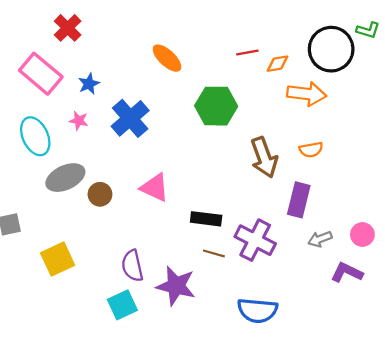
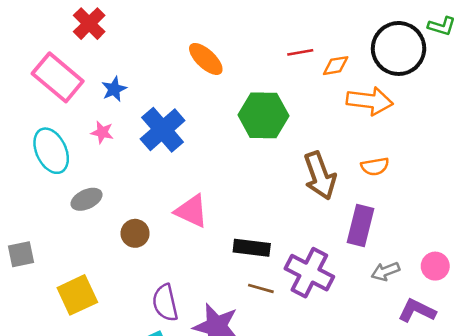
gray ellipse: (65, 178) -> (87, 199), size x0.7
brown circle: (100, 194) -> (135, 233), moved

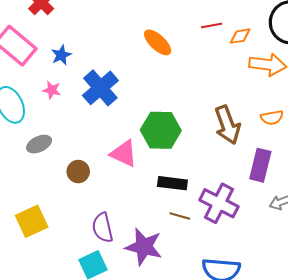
orange ellipse: (206, 59) -> (158, 42), moved
green hexagon: (263, 115) -> (161, 130), moved

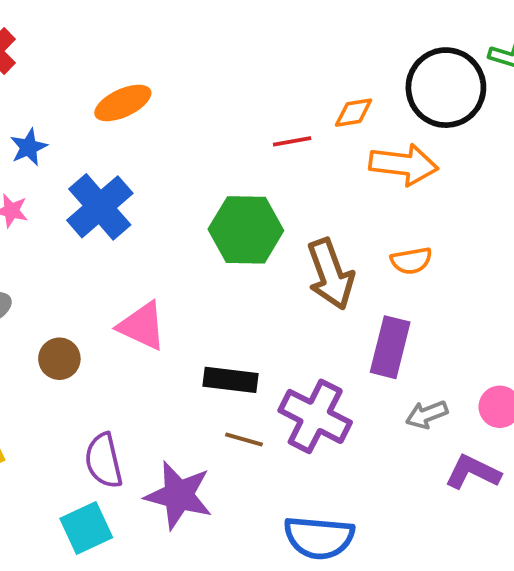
red line: (212, 25) -> (292, 141), moved
orange ellipse: (158, 42) -> (123, 103), moved, turned -68
green hexagon: (161, 130) -> (246, 230), moved

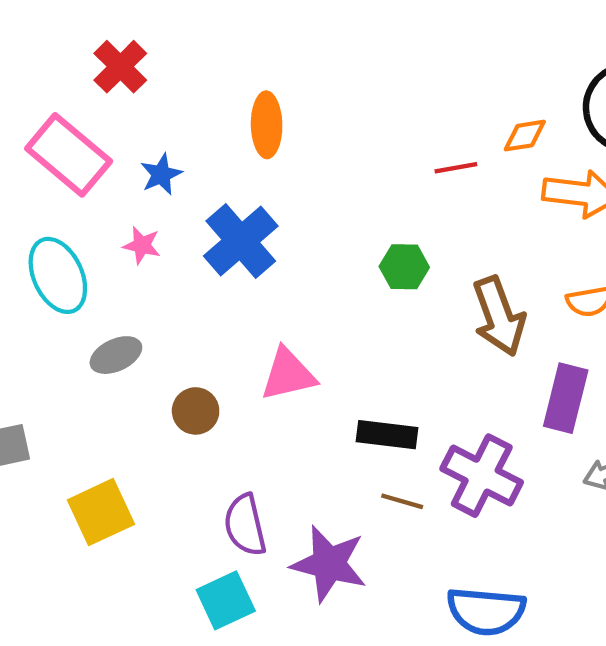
orange ellipse: (123, 103) -> (267, 125), turned -66
green hexagon: (246, 230) -> (404, 267), size x0.6
pink triangle: (142, 326) -> (288, 374), turned -38

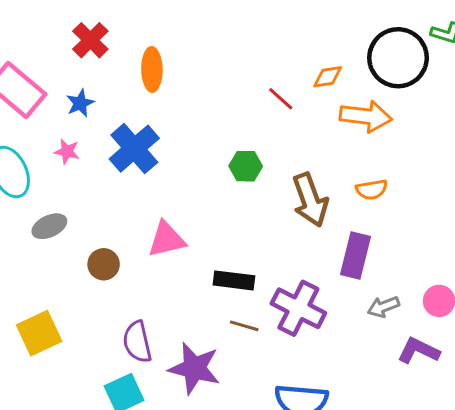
red cross: (120, 67) -> (90, 40), moved
red line: (456, 168) -> (281, 99), turned 52

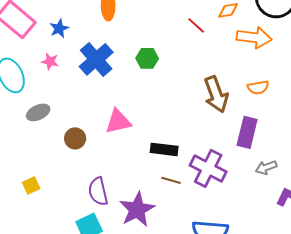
green hexagon: (246, 166) -> (147, 58), moved
yellow square: (39, 333) -> (31, 185), size x0.6
purple star: (194, 368) -> (137, 209), turned 30

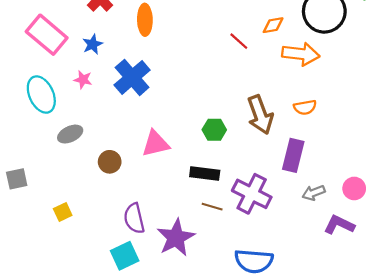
green hexagon: (147, 58) -> (214, 130), moved

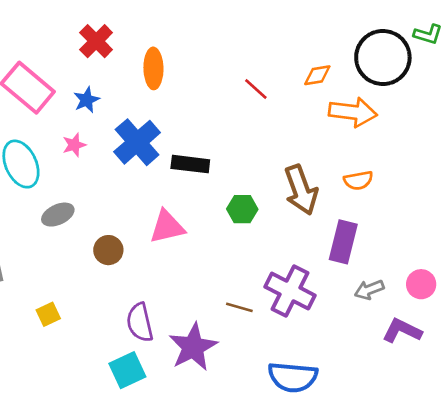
red line: (239, 41) -> (256, 89), moved
pink star: (83, 80) -> (74, 145), turned -30
black rectangle: (205, 174) -> (190, 164), moved

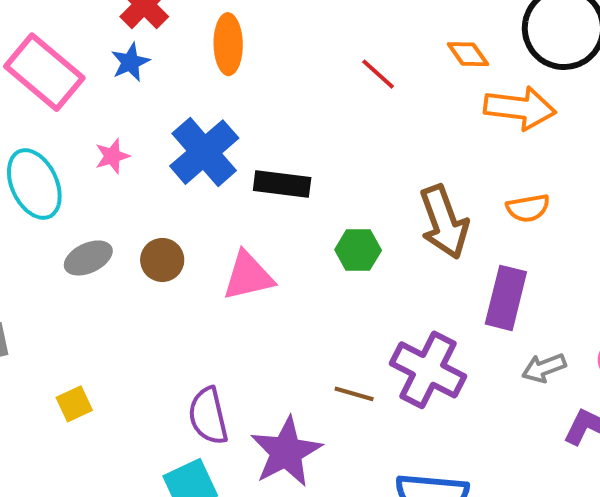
orange diamond: (317, 75) -> (468, 54), turned 64
blue star: (87, 100) -> (130, 62), moved
brown circle: (108, 250) -> (162, 260), moved

